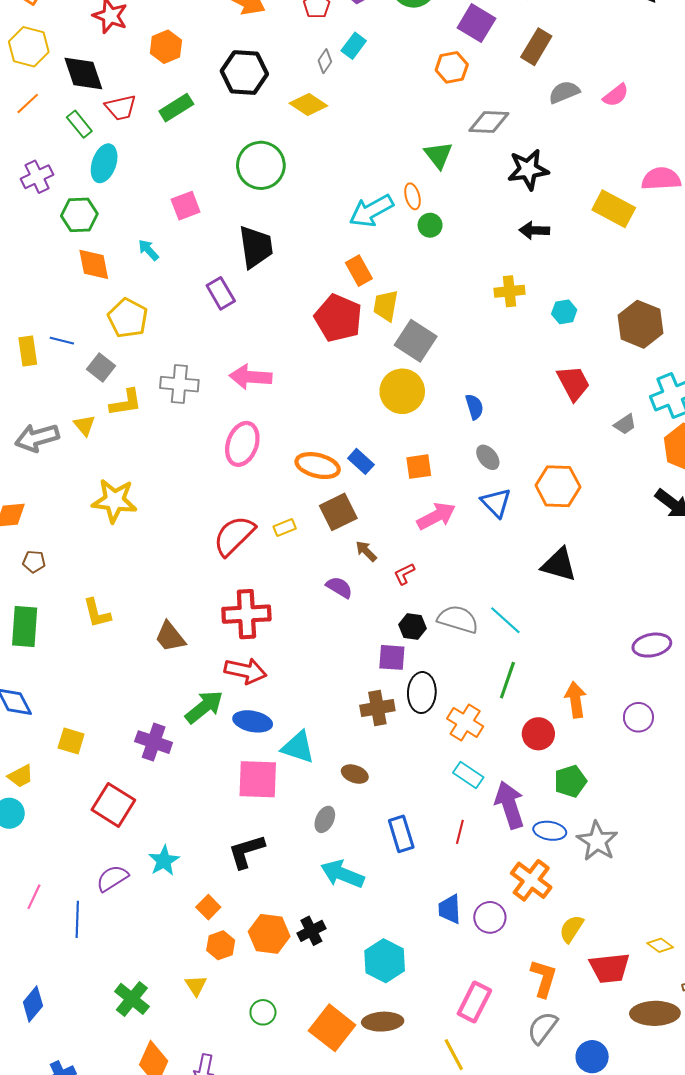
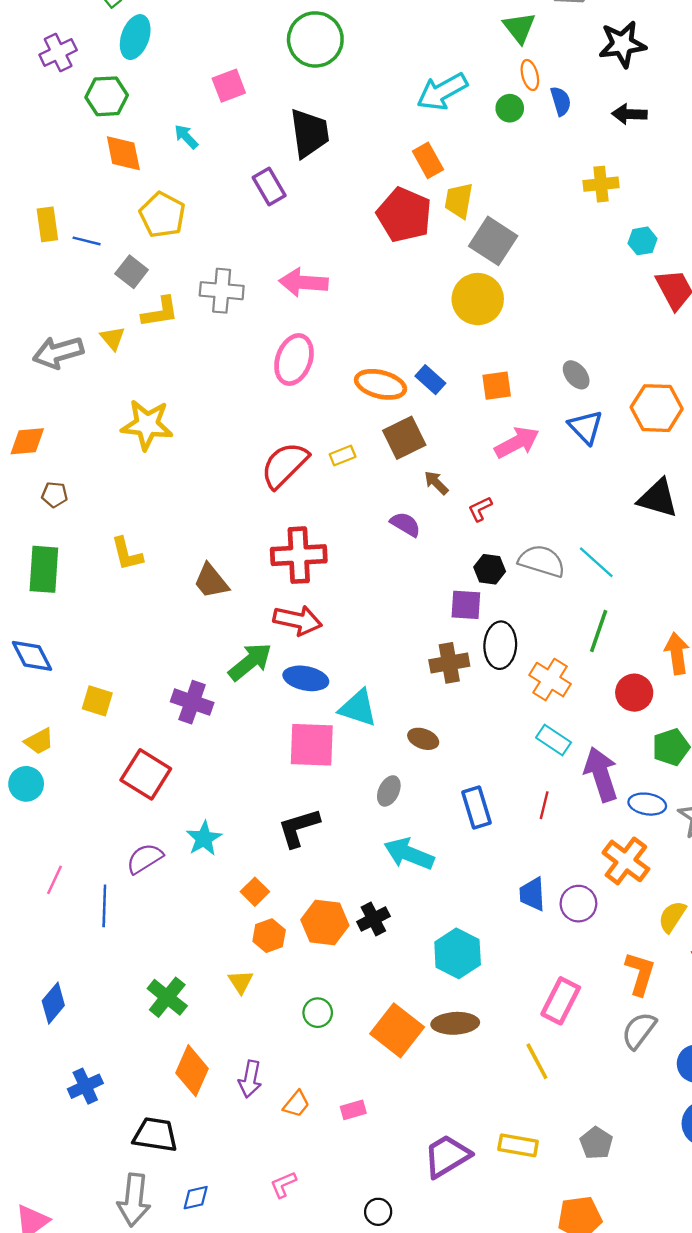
orange ellipse: (413, 196) -> (530, 75), moved
cyan hexagon: (564, 312) -> (642, 241), moved
yellow rectangle: (28, 351) -> (47, 224), moved
blue semicircle: (474, 407) -> (561, 101), moved

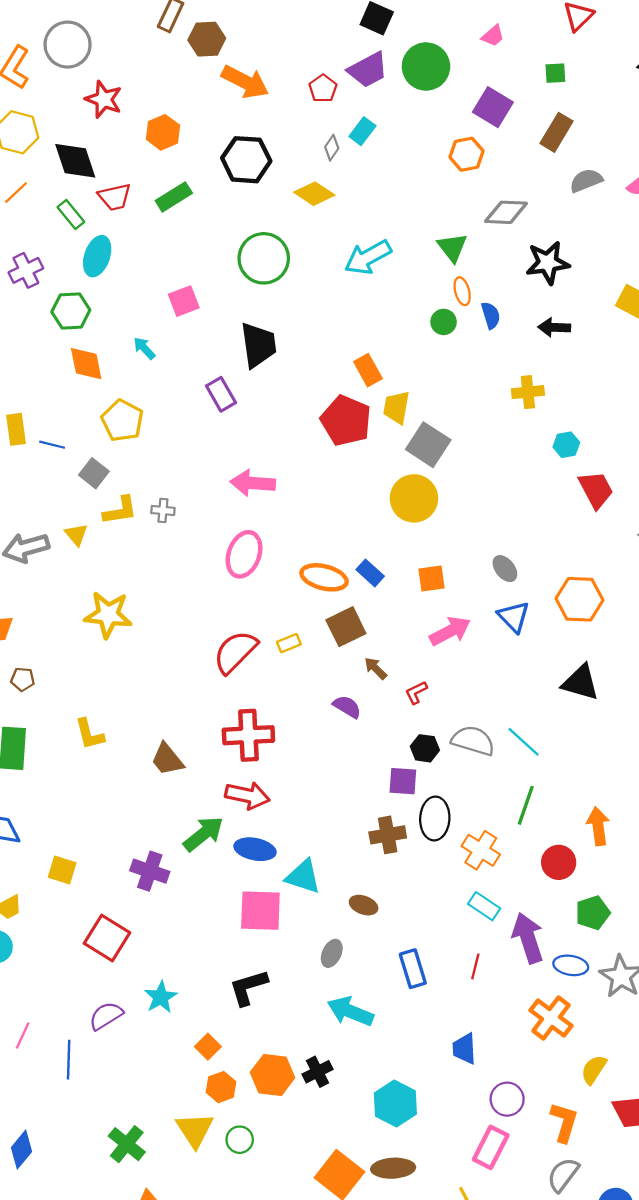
cyan arrow: (442, 92) -> (368, 257), moved
gray cross: (222, 291) -> (163, 510), moved, size x0.6
purple circle: (578, 904) -> (507, 1099), moved
yellow triangle: (241, 982) -> (195, 1130), size x1.6
green circle: (318, 1013) -> (240, 1140), moved

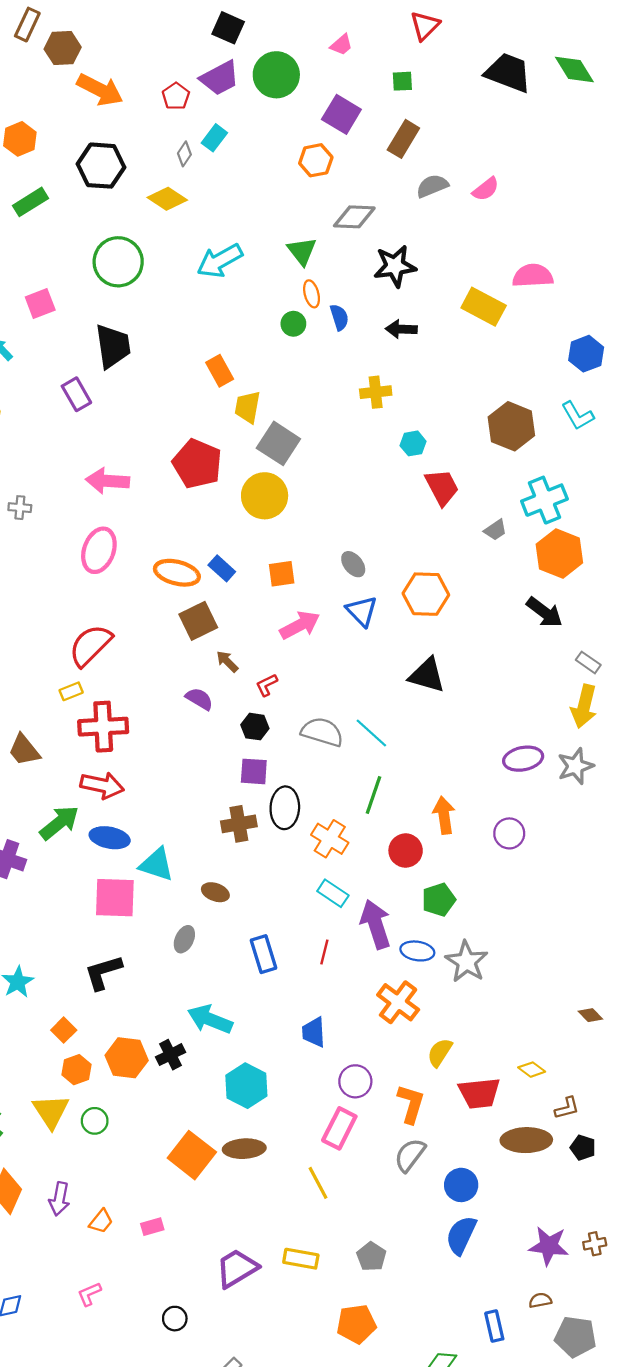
red pentagon: (346, 421) -> (197, 464), moved
yellow rectangle: (289, 643) -> (71, 691), moved
black hexagon: (425, 748) -> (255, 727), moved
cyan arrow: (350, 1011) -> (210, 1019), moved

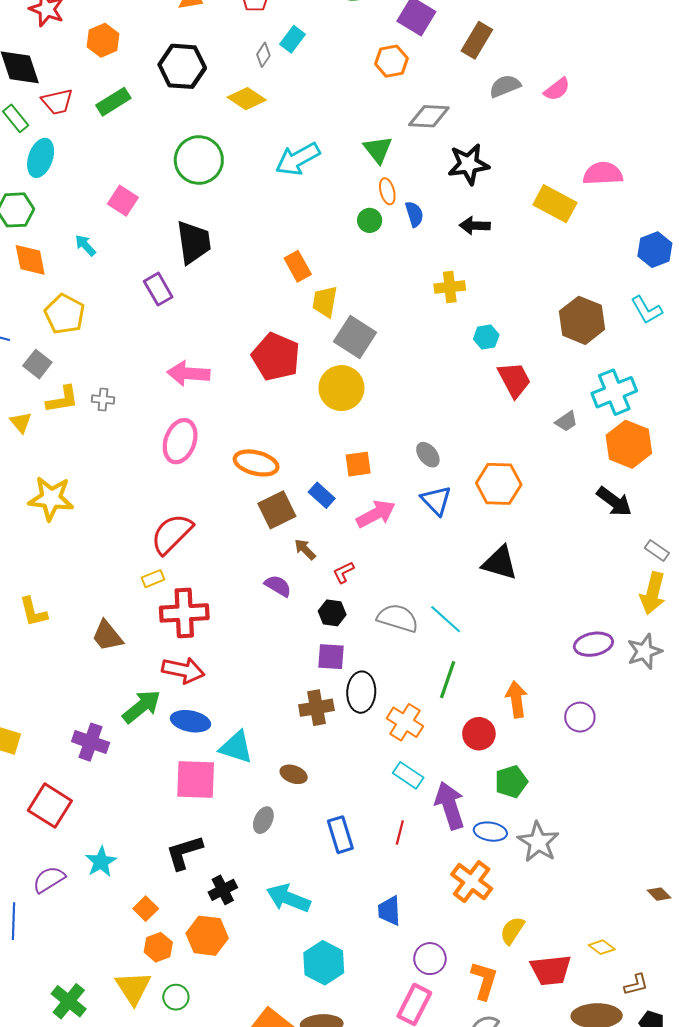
pink square: (40, 303) -> (123, 201), turned -36
blue rectangle: (222, 568) -> (322, 495), moved
black cross: (171, 1055) -> (223, 890), moved

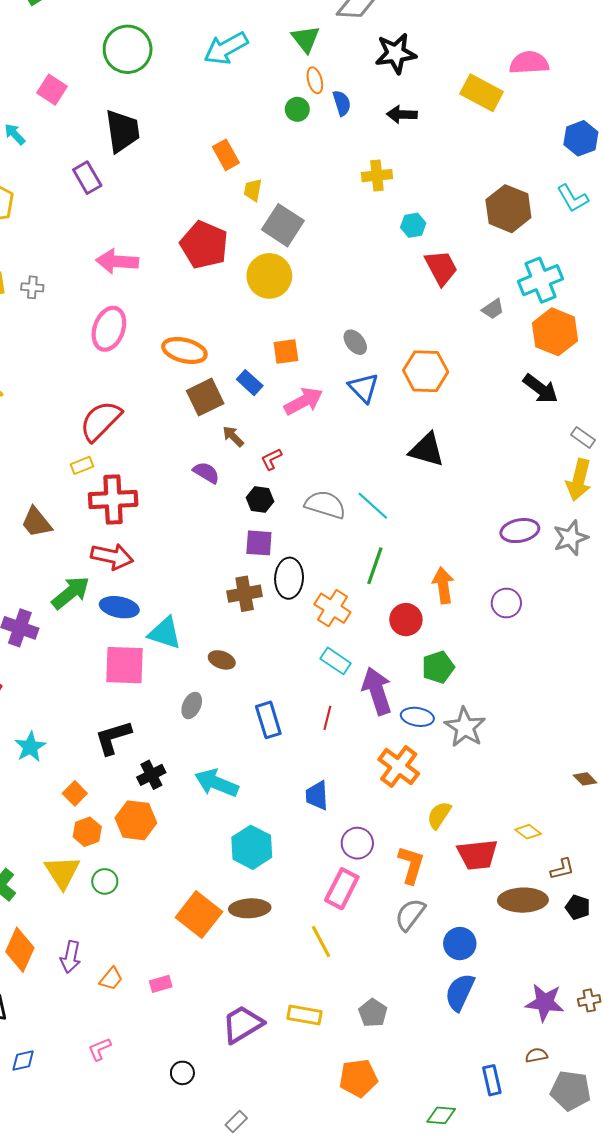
yellow trapezoid: (325, 302) -> (253, 190), size x0.7

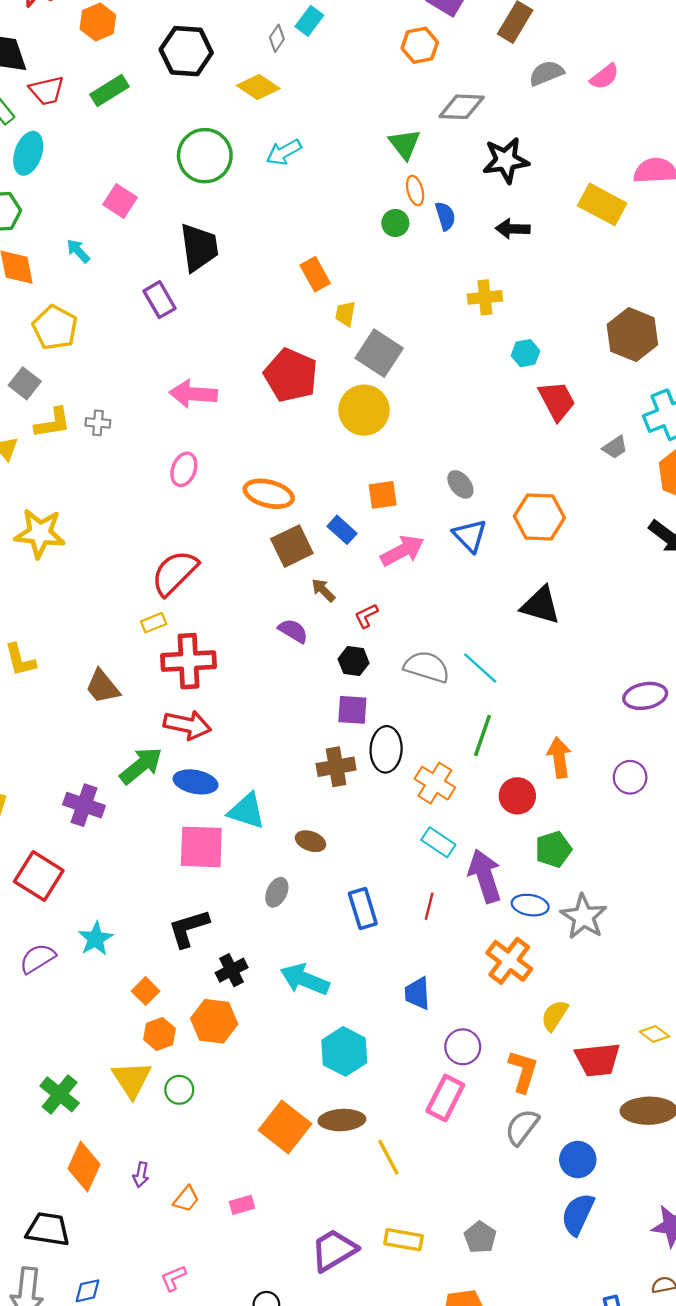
cyan arrow: (226, 48) -> (284, 152), moved, size x0.7
pink ellipse: (109, 329) -> (184, 469), size x0.7
yellow line: (321, 941) -> (388, 1157), moved
purple arrow: (71, 957) -> (141, 1175), size x0.7

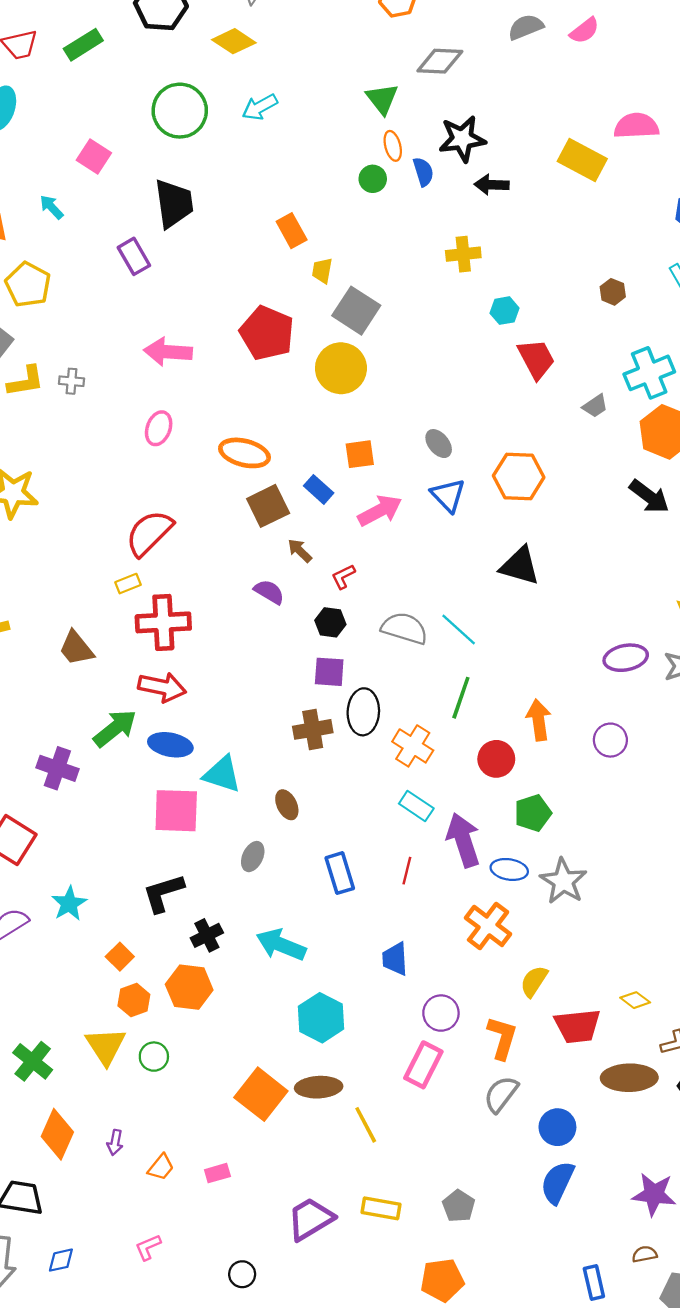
black star: (506, 160) -> (462, 139), moved
brown hexagon: (632, 335) -> (613, 292), size x0.5
brown ellipse: (311, 841) -> (287, 805), turned 44

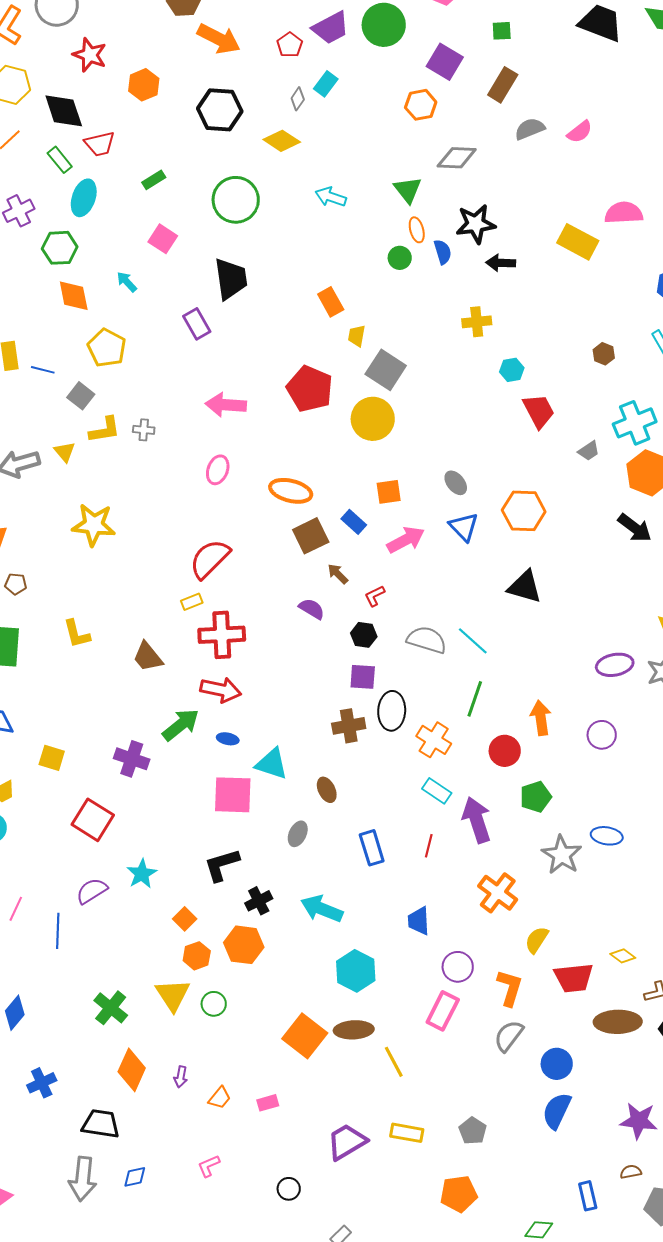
green rectangle: (83, 45) -> (154, 180), moved, size x0.7
cyan arrow: (260, 107) -> (331, 197), moved, turned 48
blue ellipse: (170, 745) -> (228, 739), size x0.6
blue ellipse: (509, 869) -> (607, 836), moved

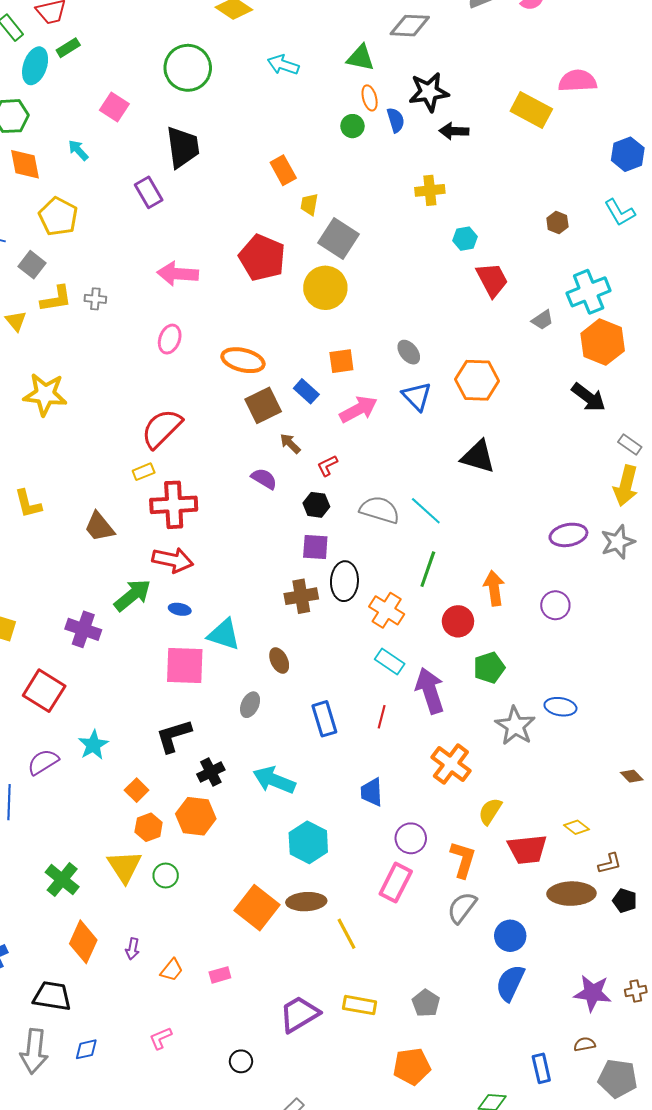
green rectangle: (154, 180) -> (68, 48), moved
green triangle: (408, 190) -> (361, 58), turned -40

